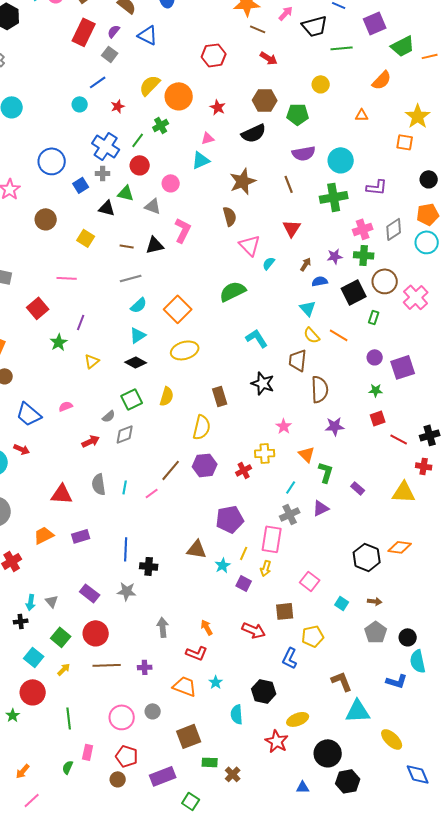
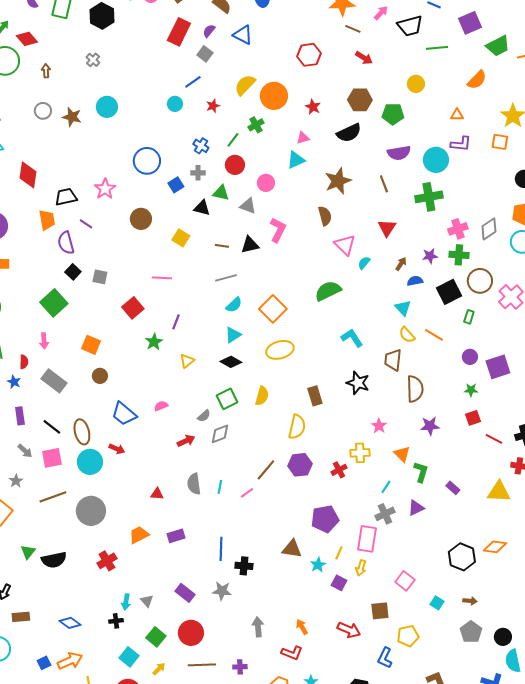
blue cross: (106, 146) -> (201, 146), size x0.6
purple L-shape: (377, 187) -> (461, 144), moved
red triangle: (62, 494) -> (157, 494), size x0.6

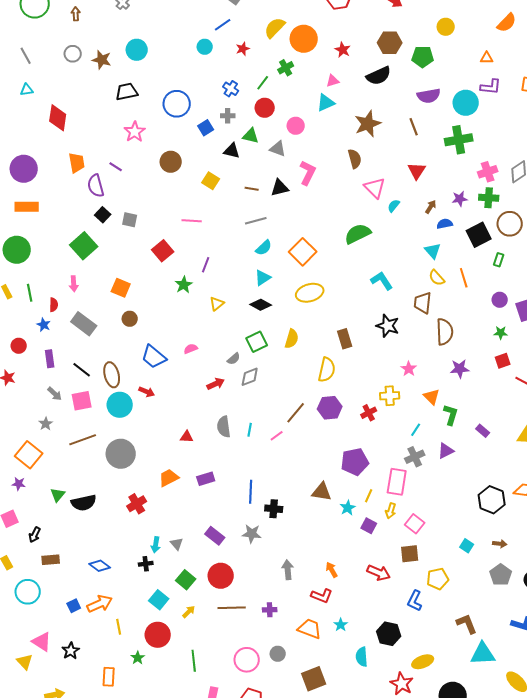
black trapezoid: (66, 197) -> (127, 92), moved
orange line: (434, 335) -> (464, 278), turned 42
pink square: (405, 581) -> (415, 524), moved

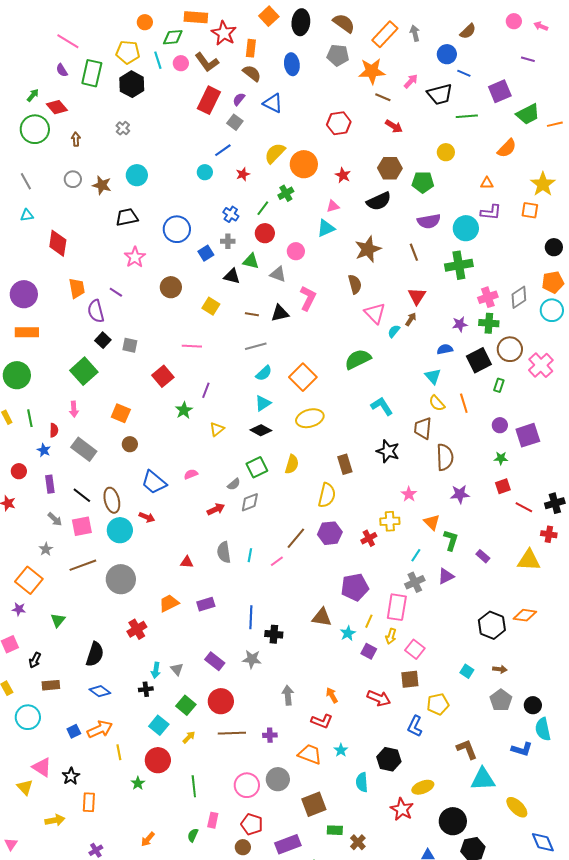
brown arrow: (431, 207) -> (411, 319), moved
black semicircle: (84, 503) -> (95, 654), moved, turned -60
gray circle: (278, 654) -> (278, 779), size x1.5
orange rectangle: (109, 677) -> (89, 802), moved

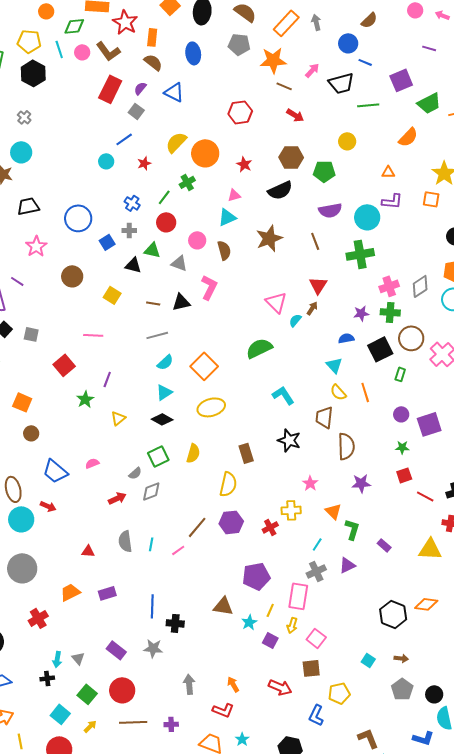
cyan circle: (137, 175) -> (21, 152), moved
brown semicircle: (355, 284) -> (224, 250), moved

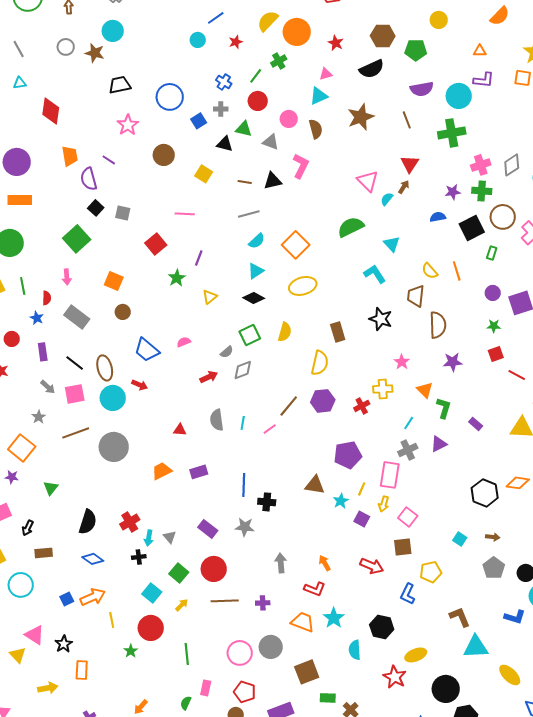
cyan triangle: (334, 365) -> (392, 244), moved
red cross: (38, 618) -> (130, 522), moved
cyan star: (242, 739) -> (334, 618), size x1.5

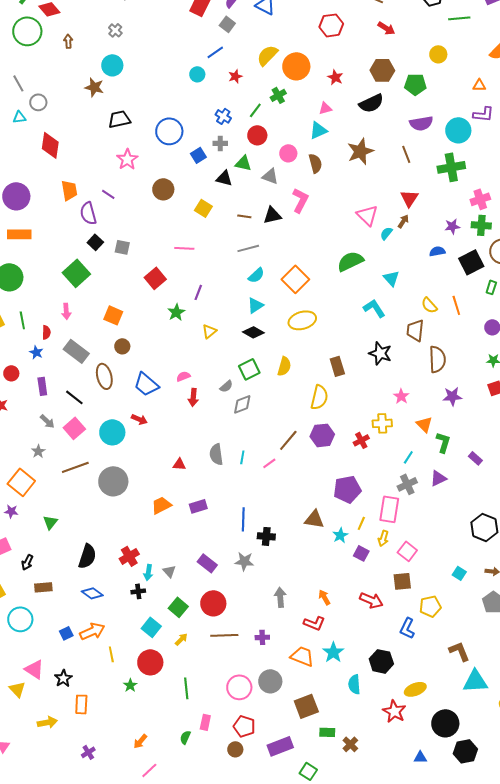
gray circle: (66, 47) -> (38, 102), moved
brown ellipse: (105, 368) -> (104, 376), moved
red arrow: (209, 377) -> (193, 397), moved, turned 120
pink square: (75, 394) -> (74, 428), turned -30

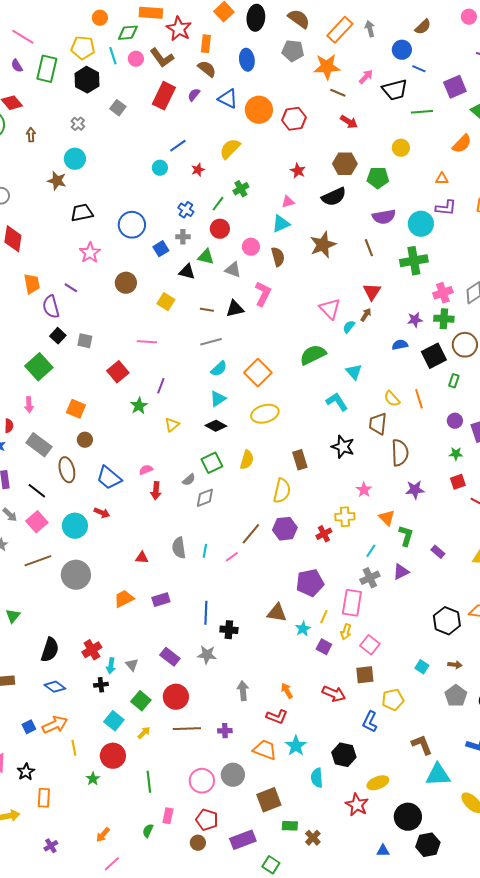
gray square: (227, 24) -> (118, 108), moved
orange circle: (296, 66) -> (259, 110), moved

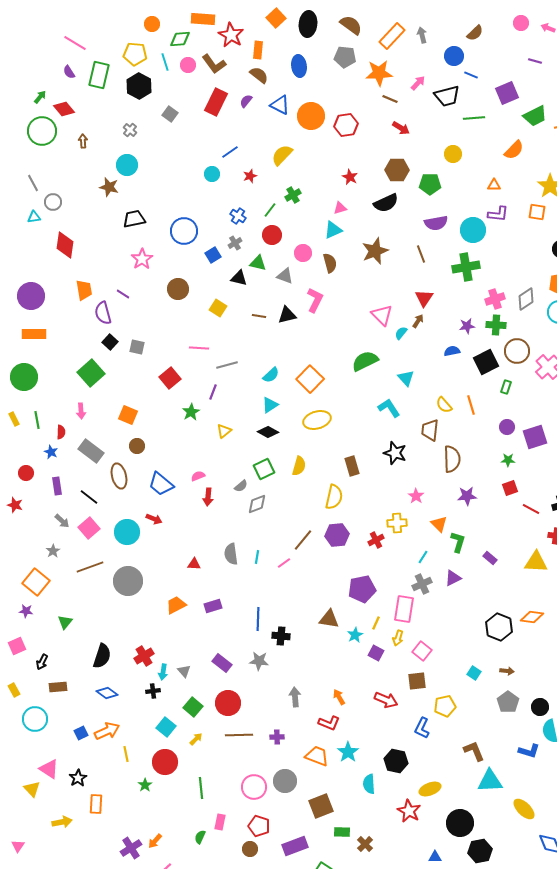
gray cross: (183, 237) -> (235, 243), turned -32
gray line: (211, 342) -> (227, 365), moved
purple cross: (51, 846) -> (131, 848), moved, size x1.5

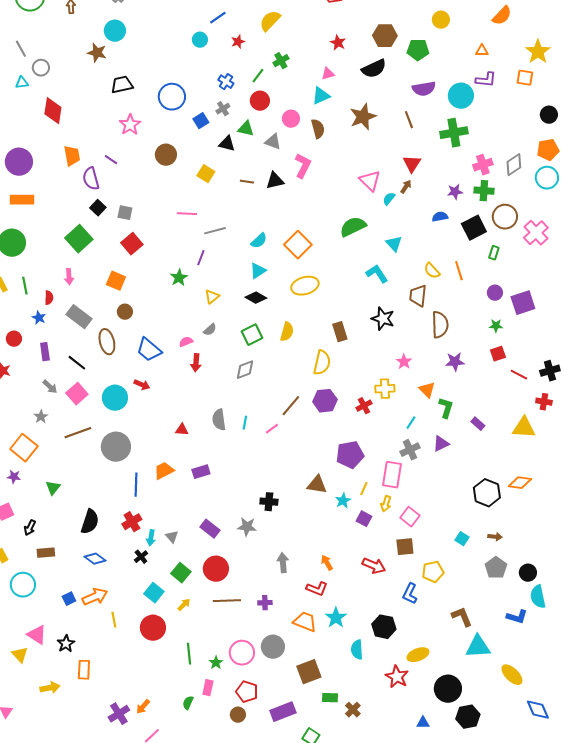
red square: (170, 378) -> (132, 244), moved
gray semicircle: (241, 486) -> (210, 330), moved
blue line: (258, 619) -> (136, 485), moved
black cross: (153, 691) -> (141, 557), turned -32
green star: (145, 785) -> (216, 663), moved

